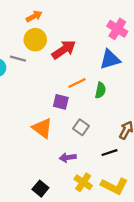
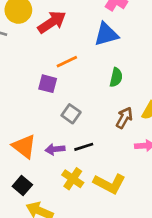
green semicircle: (100, 90) -> (116, 77), moved
orange triangle: (42, 128) -> (24, 146), moved
black line: (109, 153) -> (84, 147), moved

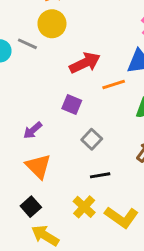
red arrow: (52, 22) -> (85, 63), moved
orange line: (67, 62) -> (114, 85), moved
purple arrow: (55, 149) -> (33, 130), moved, turned -42

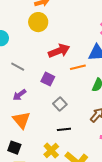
gray line: (27, 44) -> (18, 67), moved
black square: (31, 207) -> (14, 148), turned -32

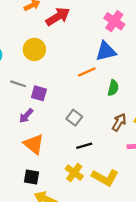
yellow circle: (38, 22) -> (34, 49), moved
red arrow: (59, 51) -> (58, 17), moved
purple square: (48, 79) -> (39, 93), moved

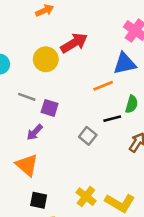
red arrow: (58, 17) -> (74, 43), moved
orange triangle: (34, 144) -> (27, 165), moved
black line: (84, 146) -> (112, 119), moved

